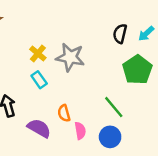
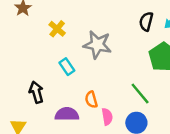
yellow cross: (38, 54) -> (57, 29), moved
purple semicircle: (39, 128) -> (67, 114), turned -30

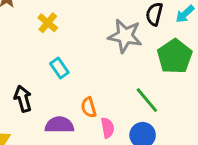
gray star: (97, 45) -> (125, 36), moved

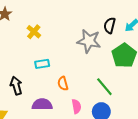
cyan rectangle: (59, 68) -> (42, 64), turned -64
orange semicircle: (89, 107) -> (63, 84), moved

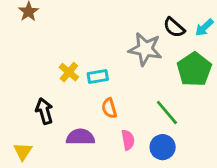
black semicircle: (110, 25) -> (174, 27), turned -63
yellow cross: (34, 32) -> (69, 72), moved
cyan rectangle: (42, 64) -> (98, 76), moved

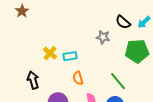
gray star: (145, 49) -> (103, 37), size x0.6
green pentagon: (194, 69) -> (137, 51), turned 30

